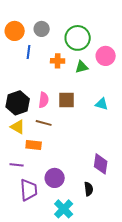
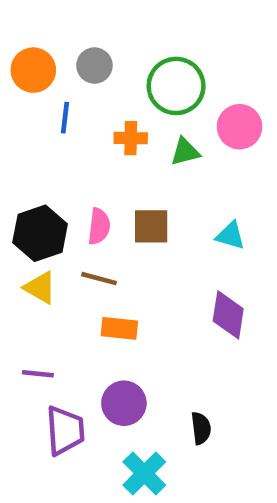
orange rectangle: (34, 145) -> (119, 328), moved
purple diamond: (101, 164) -> (228, 315), moved

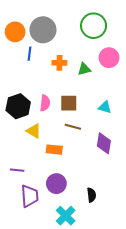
gray circle: (94, 66) -> (43, 30), size x1.6
green circle: (176, 86) -> (94, 26), moved
brown line: (99, 279) -> (73, 127), moved
yellow triangle: (40, 288) -> (34, 131), moved

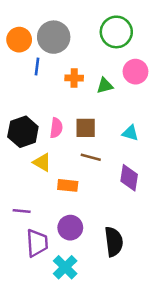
black semicircle: (91, 195) -> (114, 242), size x1.6
cyan cross: (66, 216) -> (65, 267), moved

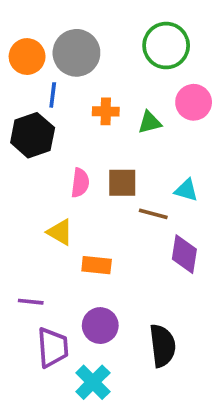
black hexagon: (23, 132) -> (33, 135), moved
brown line: (91, 157) -> (153, 214), moved

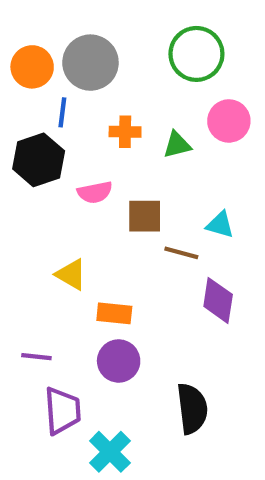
pink semicircle: (80, 183) -> (95, 192), moved, turned 72
purple circle: (100, 326) -> (119, 361), moved

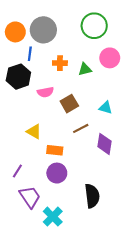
brown square: (145, 216) -> (69, 104), turned -30
brown line: (181, 253) -> (81, 128), moved, turned -42
purple line: (36, 357) -> (17, 171), turned -64
purple trapezoid: (62, 411) -> (30, 197), turned -30

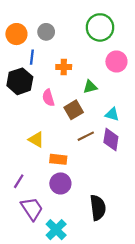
gray circle: (43, 30) -> (46, 32), size x0.6
green triangle: (85, 69) -> (90, 87), moved
pink semicircle: (45, 92) -> (48, 98), turned 84
purple diamond: (105, 144) -> (111, 140), moved

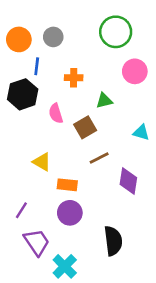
cyan triangle: (112, 114) -> (141, 133), moved
purple diamond: (111, 140) -> (128, 181), moved

